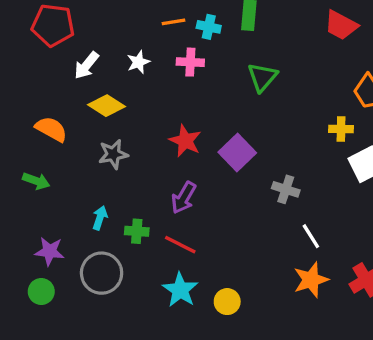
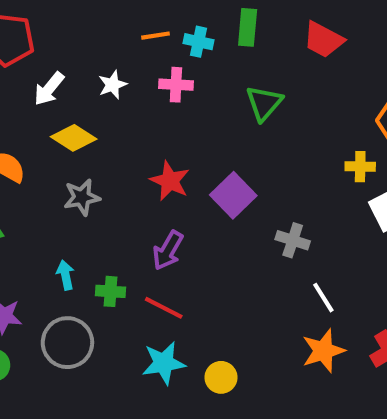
red trapezoid: (341, 25) -> (323, 40), moved
cyan arrow: (100, 218) -> (65, 275), turned -30
cyan star: (180, 290) -> (164, 363), turned 30

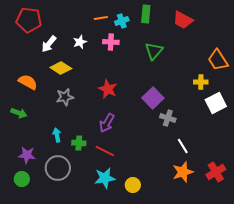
cyan cross: (198, 42) -> (122, 21), turned -32
purple square: (233, 195) -> (153, 98), moved

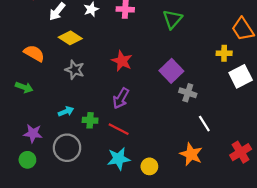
gray star: (65, 97) -> (75, 70), turned 30
cyan arrow: (57, 135) -> (66, 111), turned 80
orange star: (183, 172) -> (191, 154), moved, turned -30

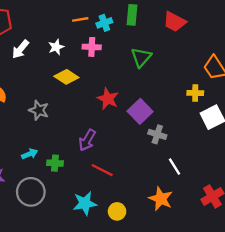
yellow diamond: (70, 38) -> (66, 77), moved
red star: (122, 61) -> (108, 99), moved
red line: (119, 129) -> (102, 170), moved

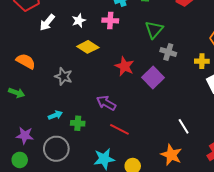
gray cross: (157, 134) -> (168, 52), moved
purple arrow: (87, 140) -> (106, 103), turned 90

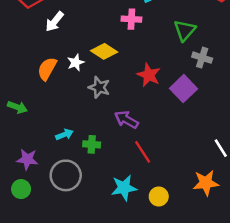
white star: (79, 20) -> (76, 63), moved
orange semicircle: (26, 61) -> (47, 69), moved, turned -90
gray star: (63, 76) -> (99, 87), moved
red line: (119, 129) -> (143, 152), turned 30
orange star: (171, 155) -> (206, 183), turned -30

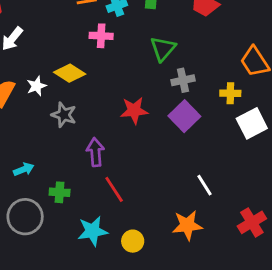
gray cross: (202, 58) -> (183, 80), turned -30
red star: (149, 75) -> (134, 110), moved, turned -30
purple square: (184, 89) -> (184, 116), moved
purple arrow: (126, 120) -> (95, 152), turned 55
green cross: (92, 144) -> (60, 192), moved

